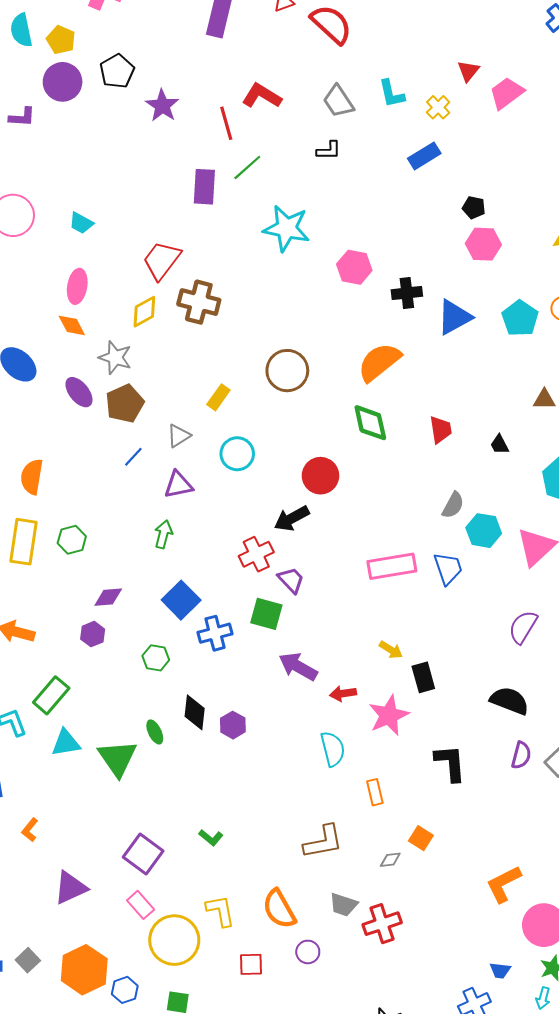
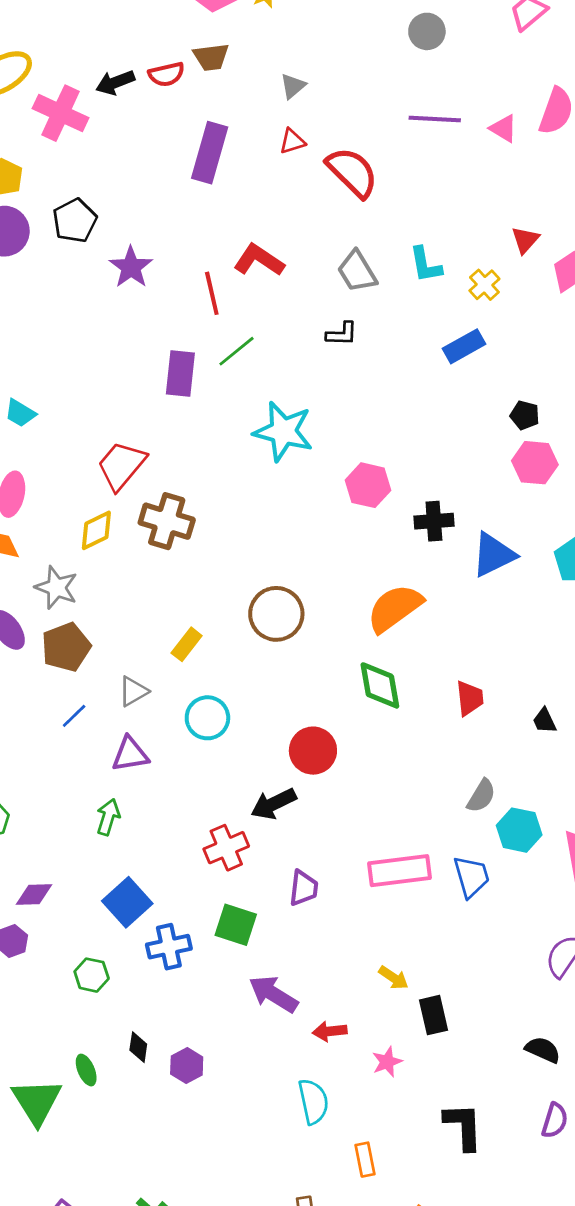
purple trapezoid: (291, 580) -> (304, 888), moved, turned 48
black semicircle: (510, 701) -> (543, 1050), size x0.7
black diamond: (195, 712) -> (138, 1047), size x0.7
pink star: (389, 715) -> (387, 1062), size x0.6

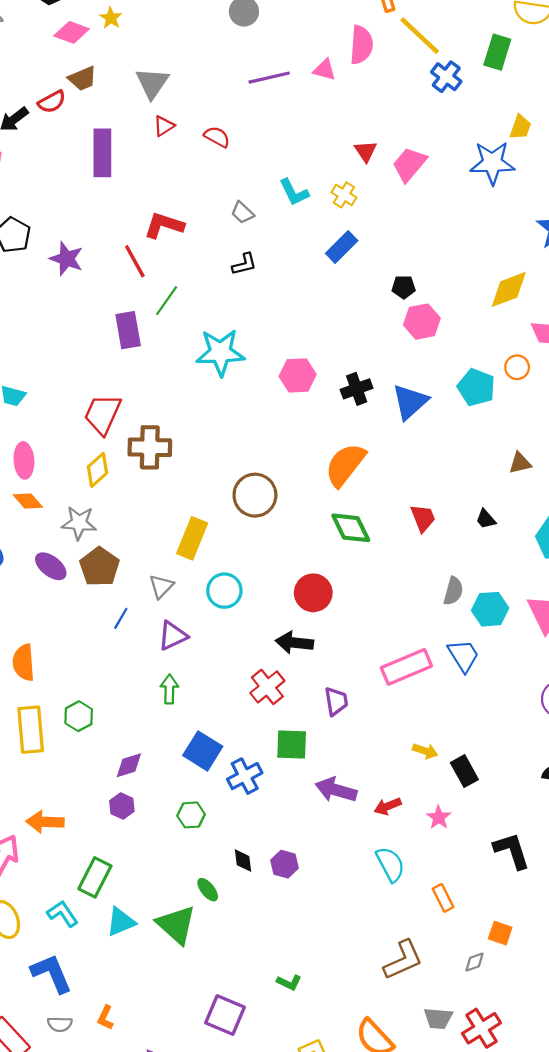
gray triangle: (293, 86) -> (152, 83), size x1.6
red semicircle: (352, 172) -> (217, 137), size x0.6
gray trapezoid: (357, 272) -> (242, 213), size x0.7
yellow rectangle: (187, 644) -> (192, 538), size x1.5
black arrow: (274, 804) -> (294, 643), turned 48

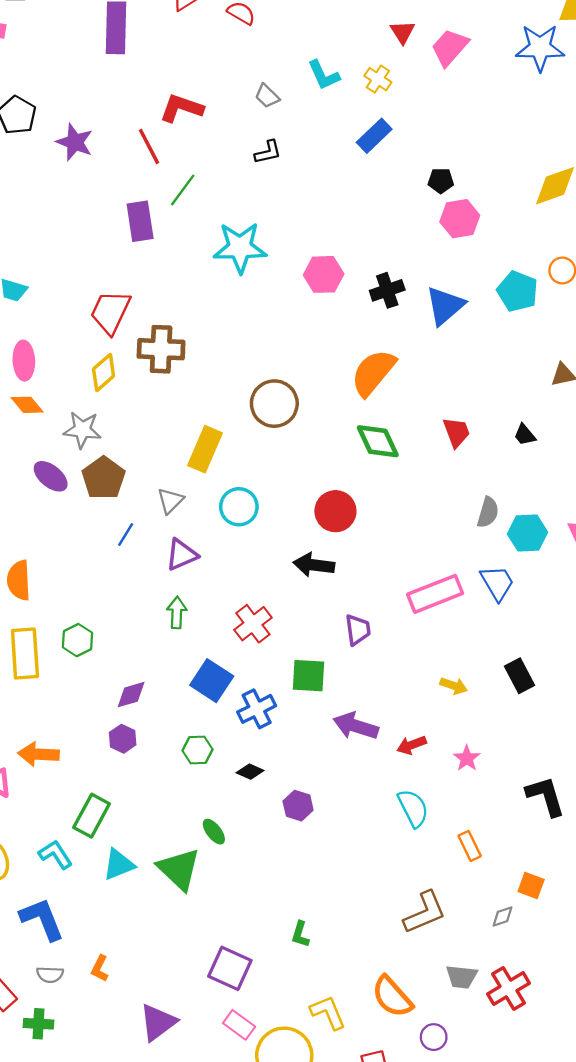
red cross: (267, 687) -> (253, 624), moved
black rectangle: (464, 771) -> (519, 676), moved
black diamond: (243, 861) -> (250, 772), moved, turned -60
green L-shape: (289, 982) -> (300, 934), turned 80

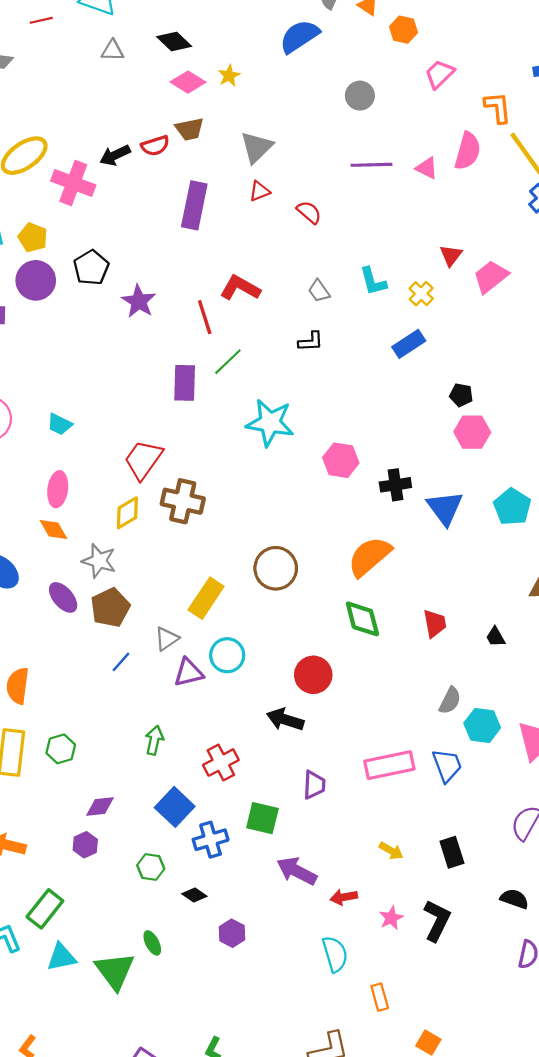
blue triangle: (445, 306) -> (445, 508), turned -36
purple triangle: (182, 555) -> (188, 672), moved
black L-shape: (546, 796) -> (437, 920), moved, turned 33

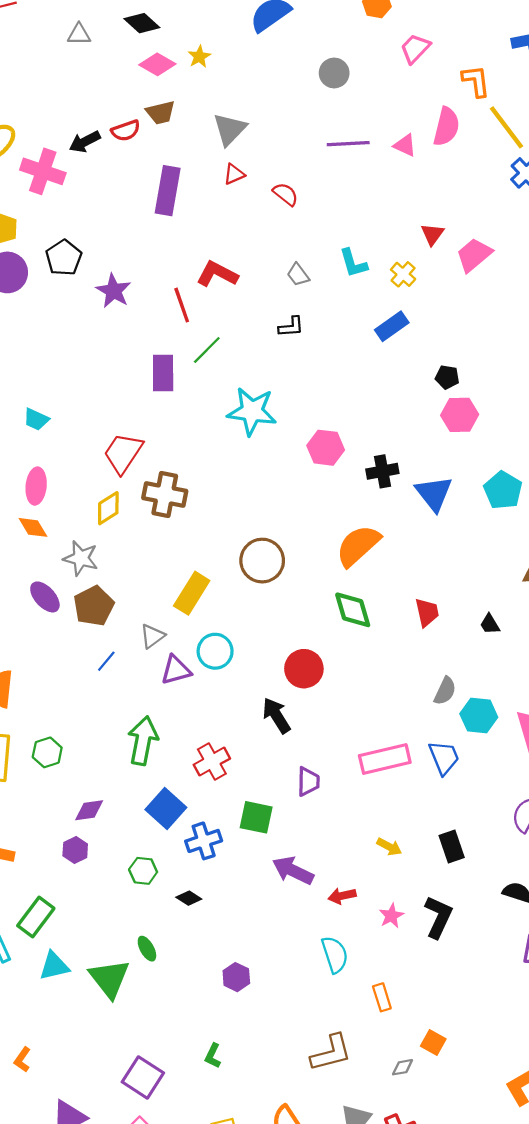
black arrow: (285, 720) -> (276, 715), turned 42
green arrow: (154, 740) -> (143, 741), size x1.6
purple hexagon: (232, 933) -> (236, 977), moved

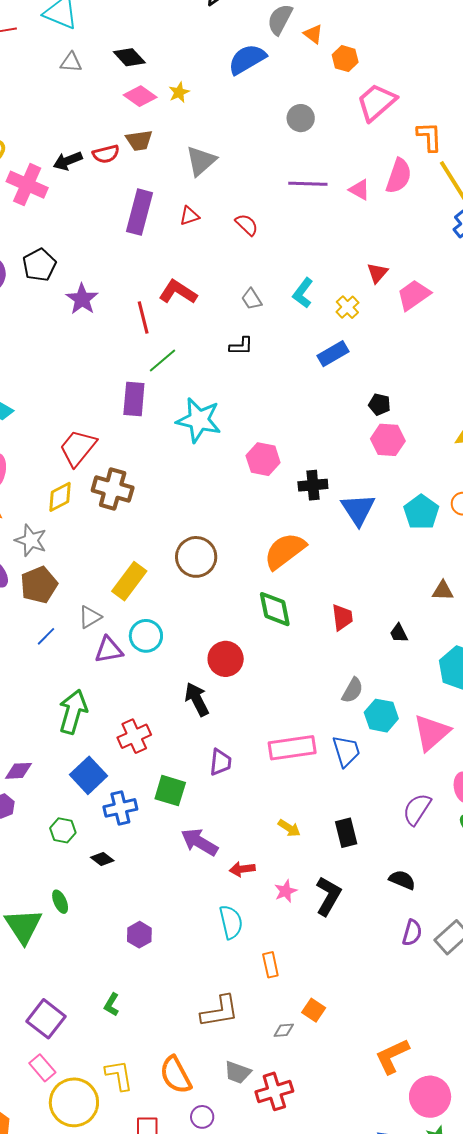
pink trapezoid: (415, 49) -> (377, 102), size x1.4
red triangle: (234, 174) -> (189, 216), moved
cyan L-shape: (353, 263) -> (303, 293), turned 48
purple rectangle: (163, 373) -> (134, 399), moved

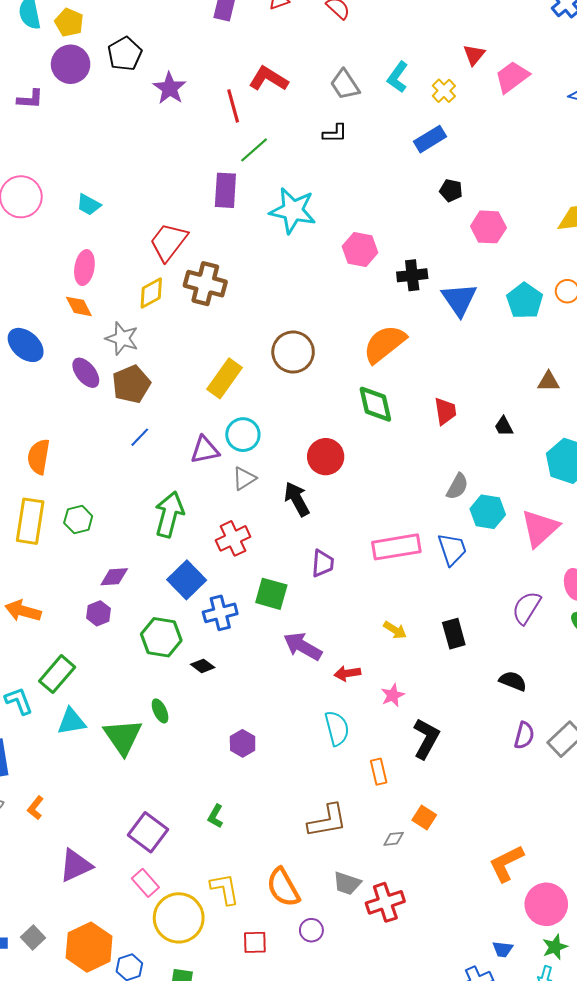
gray trapezoid: (252, 299) -> (345, 85), size x1.4
black pentagon: (380, 404) -> (451, 190), moved
gray triangle: (90, 617) -> (244, 478), moved
green hexagon: (63, 830) -> (161, 637), size x1.5
black L-shape: (328, 896) -> (426, 739), moved

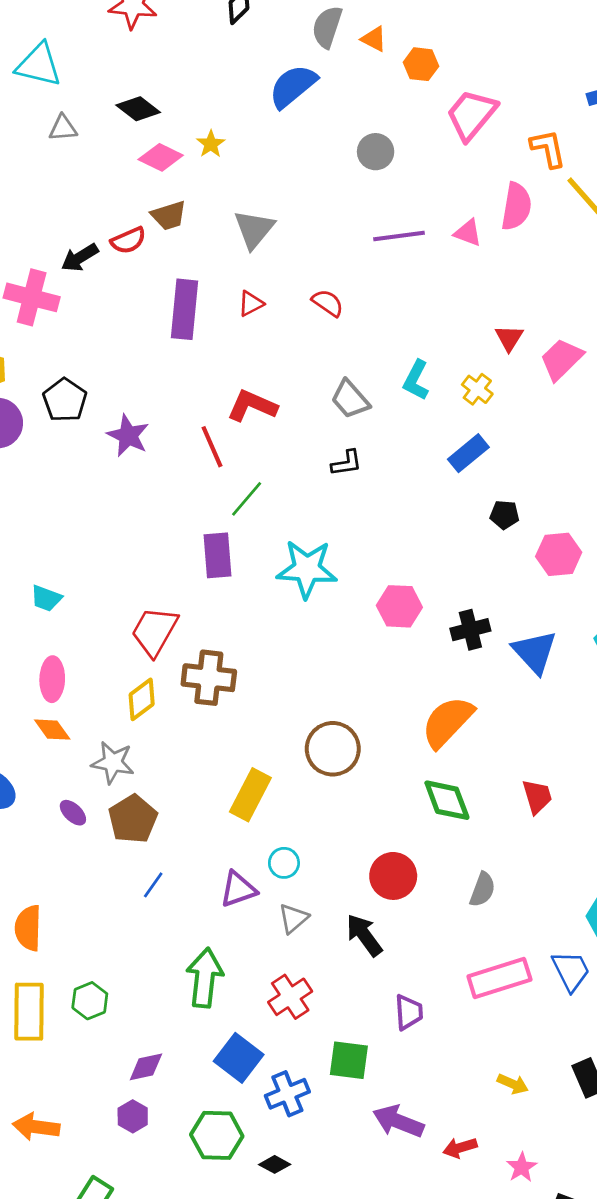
purple ellipse: (86, 373) -> (73, 813), size x0.7
cyan circle: (243, 435) -> (284, 863), size x0.7
gray semicircle: (457, 486) -> (482, 890), moved

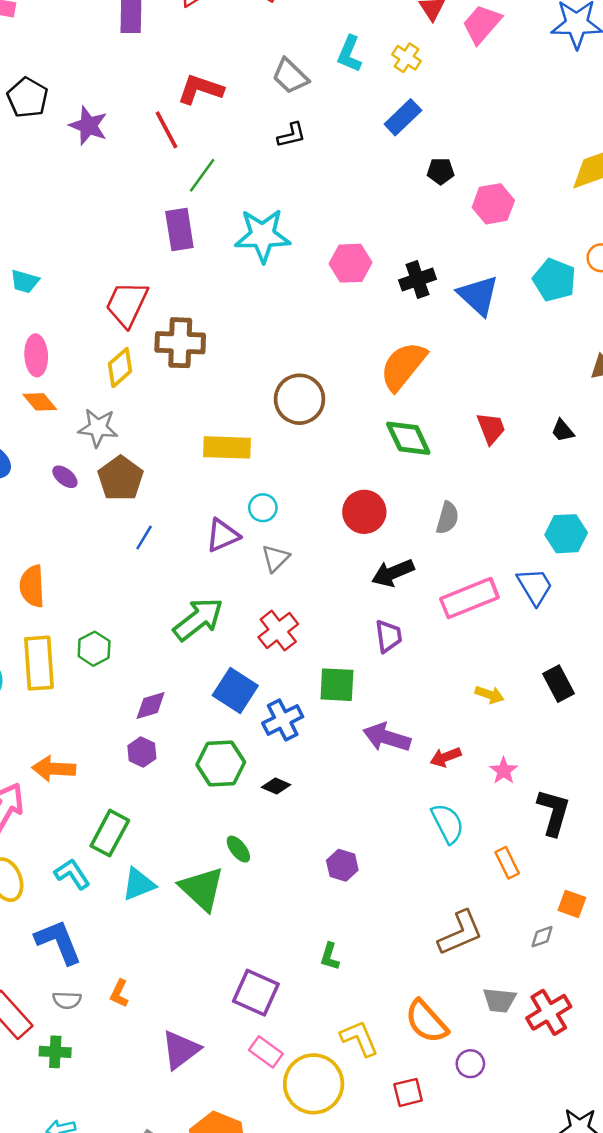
yellow rectangle: (250, 795) -> (227, 447), turned 69
black arrow: (364, 935) -> (393, 573), moved, turned -72
green arrow: (205, 978) -> (198, 619), turned 50

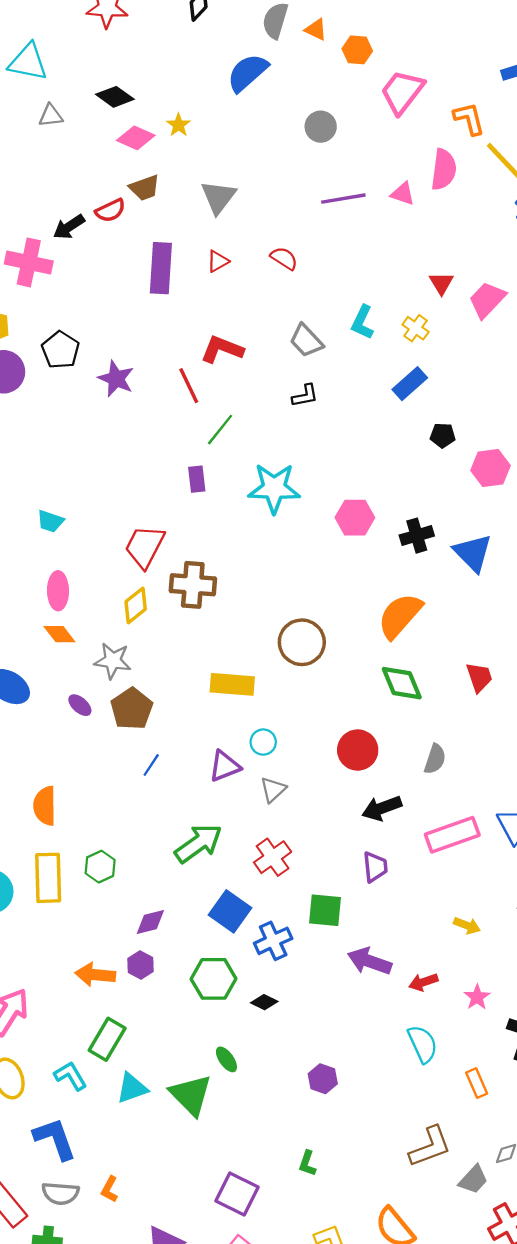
purple rectangle: (179, 229) -> (197, 479), size x0.7
orange arrow: (54, 769) -> (95, 975), moved
gray semicircle: (67, 1000) -> (60, 1193), size x1.4
gray trapezoid: (499, 1000) -> (473, 1180), moved, turned -56

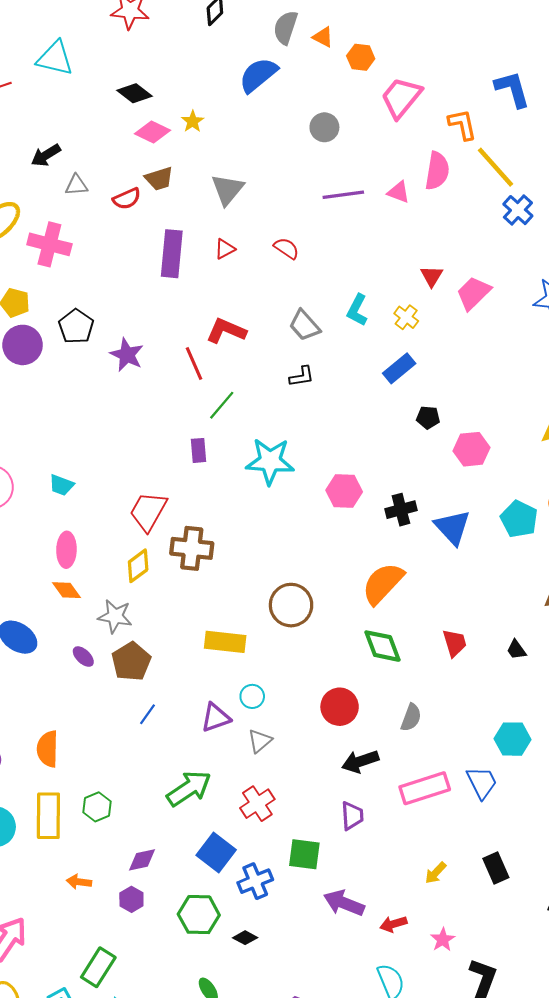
gray triangle: (51, 116) -> (76, 185), moved
black arrow: (69, 227) -> (46, 155), moved
yellow arrow: (467, 926) -> (436, 873), turned 110
orange arrow: (95, 975) -> (79, 882), moved, size x0.7

